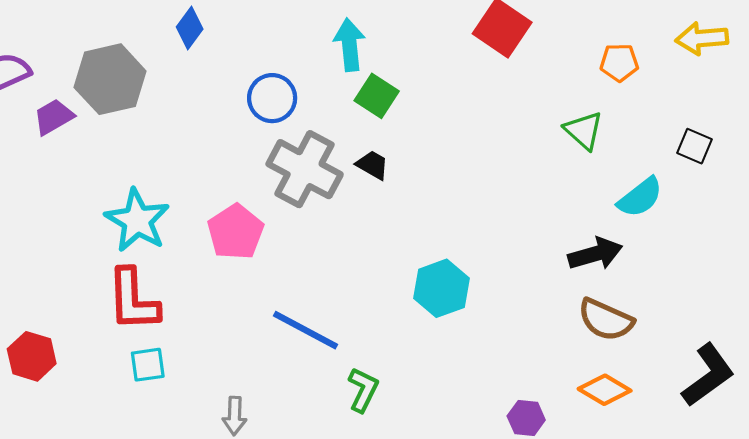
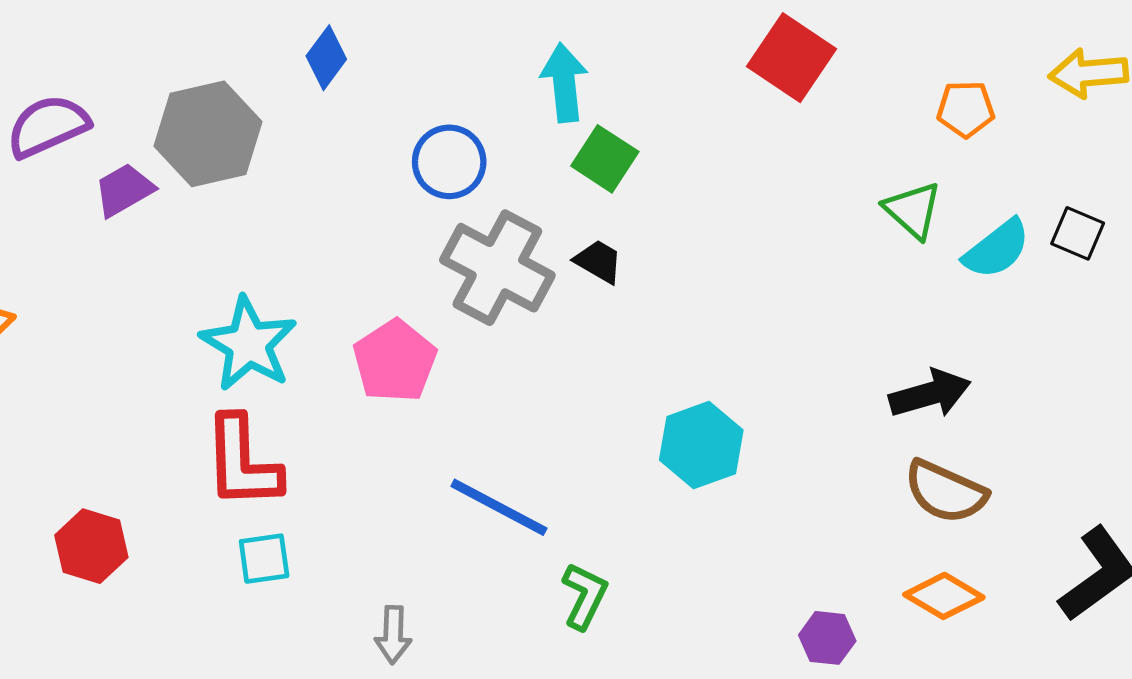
cyan semicircle: (640, 197) -> (997, 249), moved

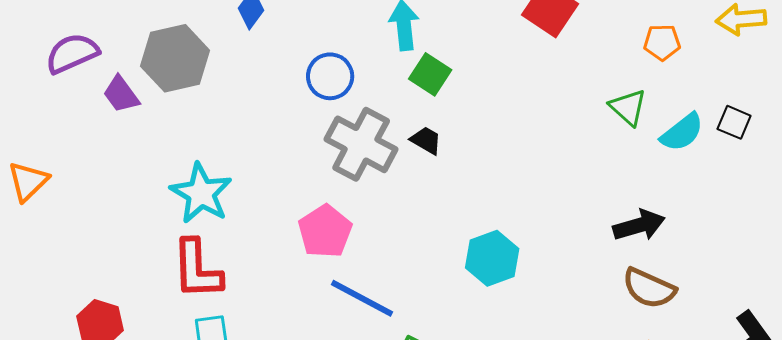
purple trapezoid: (124, 190) -> (121, 94), turned -96
pink pentagon: (395, 361) -> (325, 231), moved

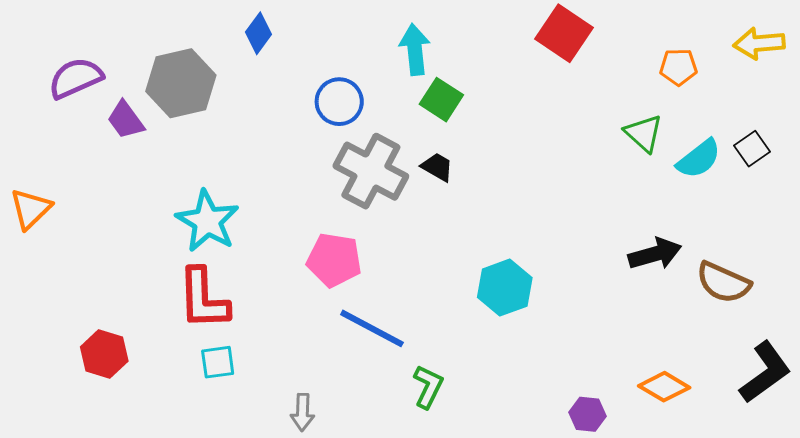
black square: (734, 122) -> (752, 149), turned 32
pink pentagon: (325, 231) -> (334, 260), turned -30
brown semicircle: (649, 288) -> (723, 282), moved

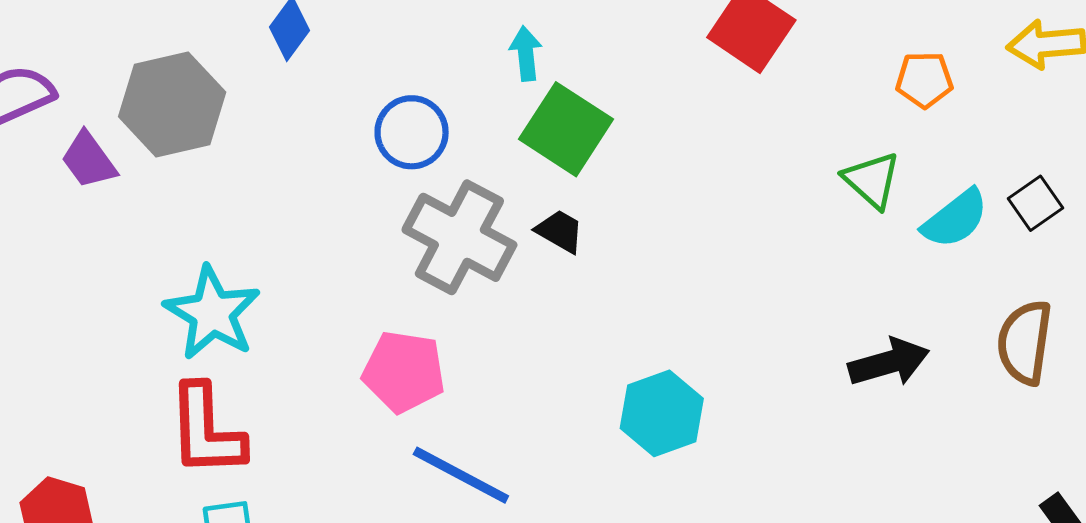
cyan arrow: (415, 50) -> (526, 54), size x0.7
green square: (441, 100) -> (566, 129), size x1.4
brown semicircle: (723, 282) -> (1025, 342), moved, turned 74

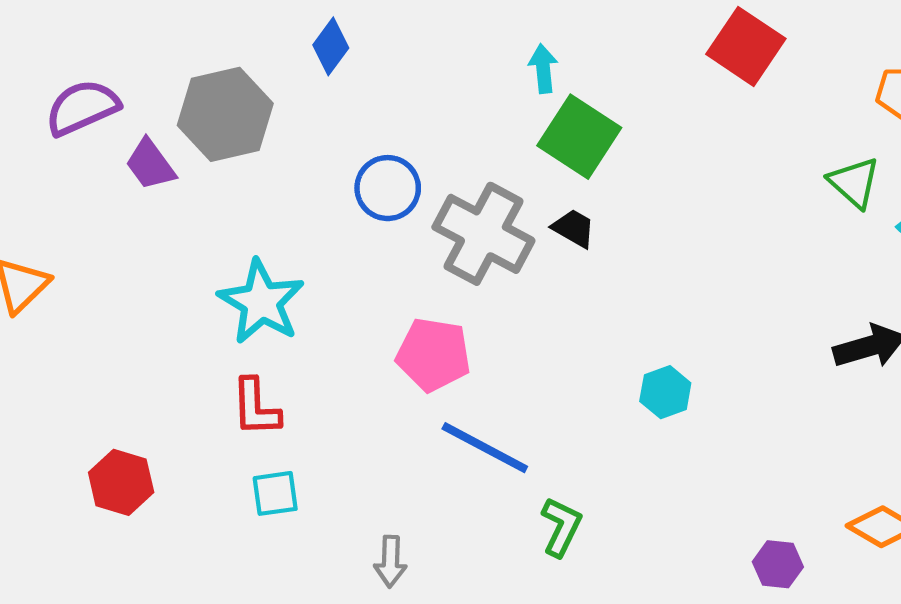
blue circle: (412, 132) -> (388, 188), moved
cyan hexagon: (662, 413) -> (665, 392), size x0.7
red L-shape: (206, 430) -> (256, 407), size x0.7

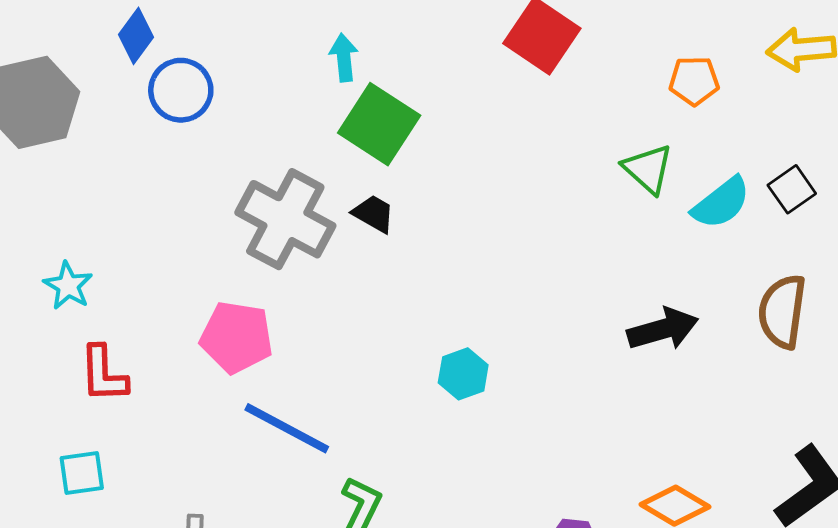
blue circle: (388, 188) -> (181, 90), moved
cyan star: (261, 302) -> (68, 286), size x0.6
red L-shape: (256, 407) -> (103, 374), moved

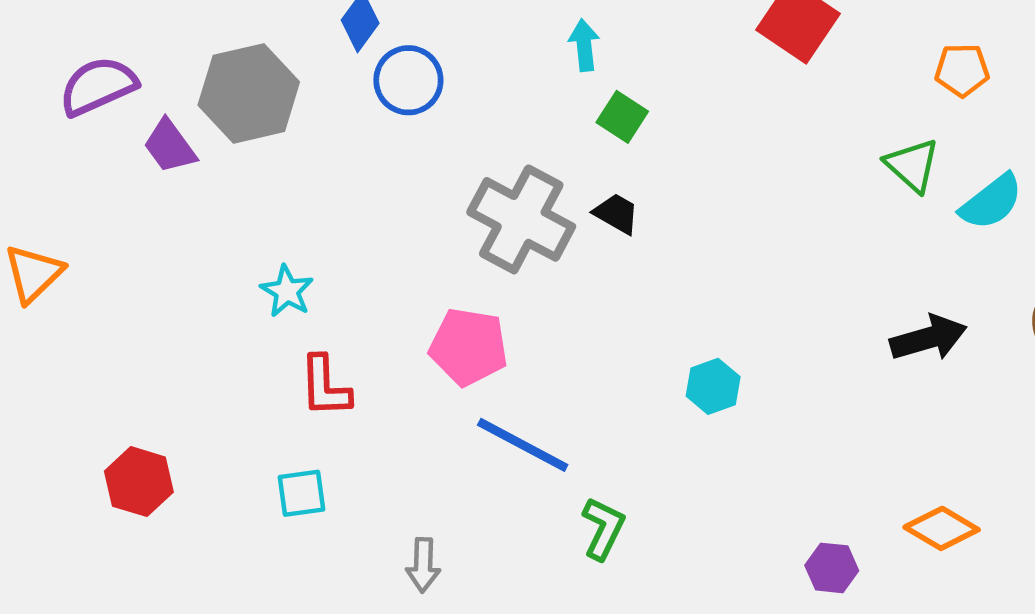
green square: (379, 124) -> (622, 117), size x0.6

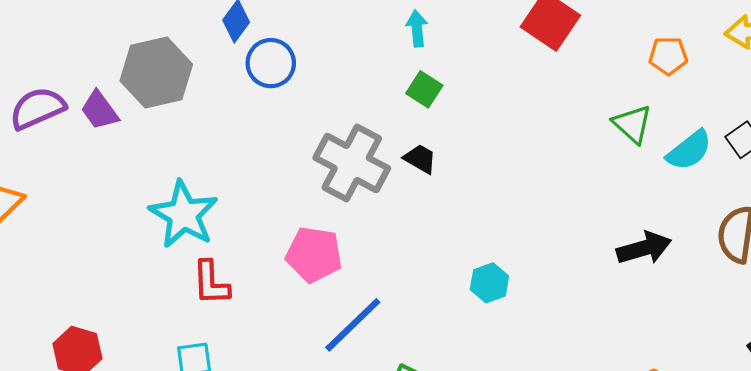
cyan arrow: (584, 45) -> (417, 28), moved
purple semicircle: (98, 86) -> (37, 108), moved
cyan star: (287, 291) -> (184, 214), size x1.8
blue line: (523, 445) -> (353, 325), turned -72

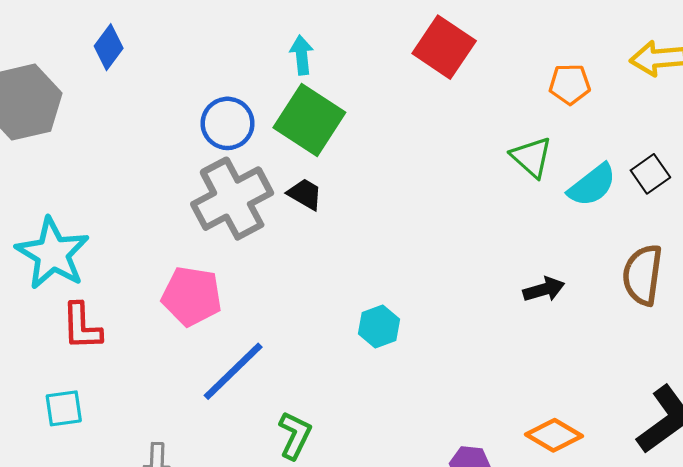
blue circle: (271, 63) -> (228, 123), moved
green square: (424, 89) -> (309, 120), size x1.8
gray cross: (352, 163) -> (232, 199), turned 34
black arrow: (644, 248) -> (544, 289), size x0.7

